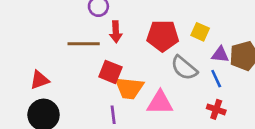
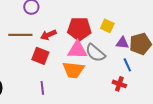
red arrow: (116, 32) -> (48, 35), moved, turned 70
blue line: (216, 79) -> (127, 65), moved
orange trapezoid: (129, 88) -> (73, 70), moved
pink triangle: (160, 103) -> (77, 50), moved

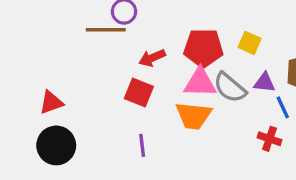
brown line: (20, 35) -> (106, 30), moved
purple triangle: (122, 43) -> (265, 83), moved

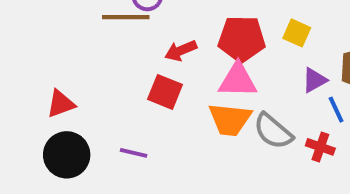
purple triangle: (265, 83) -> (314, 80), turned -35
gray semicircle: (230, 88) -> (273, 131), moved
purple line: (142, 145) -> (134, 153), moved, turned -70

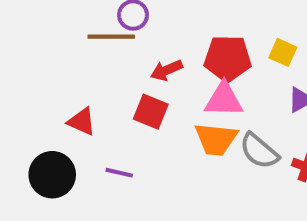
red triangle: (61, 104) -> (82, 121), moved, turned 44

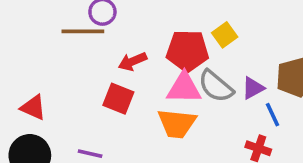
yellow square: (283, 52) -> (225, 35), moved, turned 30
red triangle: (82, 121) -> (33, 108), moved
gray semicircle: (259, 151) -> (216, 86), moved

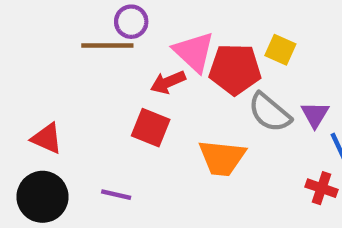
yellow square: (225, 35) -> (280, 50), turned -30
pink triangle: (184, 88) -> (194, 52), moved, turned 42
purple triangle: (253, 88) -> (315, 115), turned -30

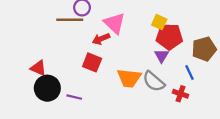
red pentagon: (235, 69) -> (169, 37), moved
gray semicircle: (270, 112) -> (154, 81), moved
purple triangle: (315, 115) -> (162, 56), moved
black circle: (42, 197) -> (47, 88), moved

